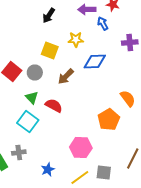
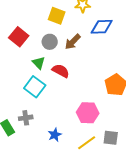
gray circle: (35, 72) -> (50, 42), moved

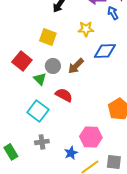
yellow square: (57, 16) -> (48, 37), moved
green triangle: (39, 63) -> (40, 79), moved
gray cross: (26, 118) -> (42, 142), moved
blue star: (55, 135) -> (71, 153), moved

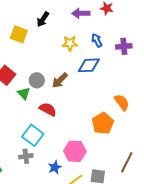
blue arrow: (113, 13) -> (97, 40), moved
yellow square: (48, 37) -> (19, 34), moved
cyan square: (38, 111) -> (33, 135), moved

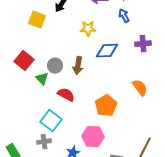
blue arrow: (97, 40) -> (124, 16), moved
purple cross: (124, 46) -> (143, 44), moved
brown arrow: (60, 80) -> (78, 66), turned -36
orange pentagon: (103, 123) -> (106, 106), moved

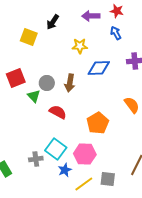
red square: (24, 61) -> (16, 78), turned 30
cyan square: (51, 121) -> (56, 149), moved

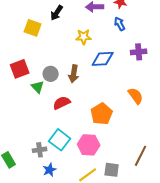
red semicircle: (58, 112) -> (62, 103), turned -54
blue star: (65, 170) -> (50, 170), moved

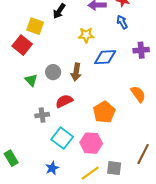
red square: (20, 69) -> (22, 45), moved, turned -30
green triangle: (38, 87) -> (31, 80), moved
gray cross: (40, 150) -> (42, 115), moved

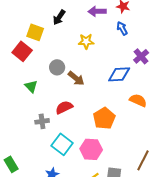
purple cross: (141, 50) -> (141, 56), turned -35
blue diamond: (105, 57) -> (119, 74), moved
gray circle: (53, 72) -> (57, 67), moved
brown arrow: (76, 72) -> (76, 78), turned -60
orange semicircle: (138, 94) -> (138, 100), turned -30

